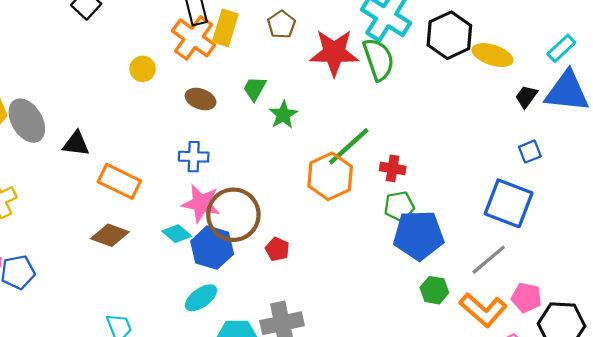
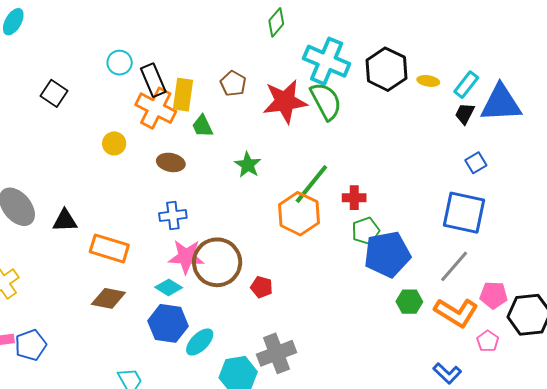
cyan rectangle: (561, 48) -> (466, 85), moved
yellow ellipse: (493, 55) -> (428, 81), size x0.6
green trapezoid: (255, 89) -> (202, 126), moved, turned -45
blue hexagon: (212, 248) -> (168, 323), moved

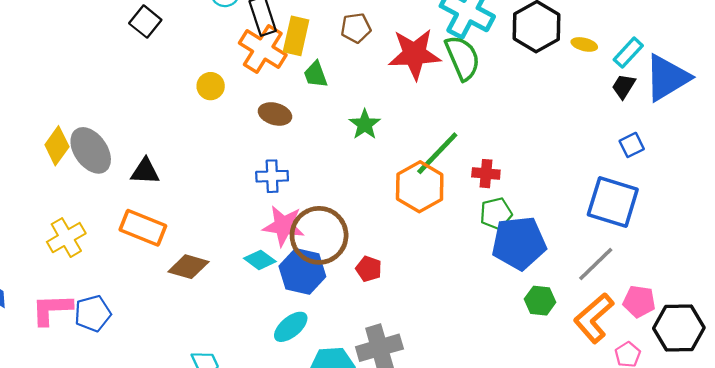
brown pentagon: (233, 84) -> (356, 28), turned 30
blue triangle: (501, 103) -> (667, 78), turned -33
orange rectangle: (109, 248) -> (143, 228), moved
orange L-shape: (456, 312) -> (594, 318), turned 102
blue hexagon: (168, 323) -> (302, 271), moved

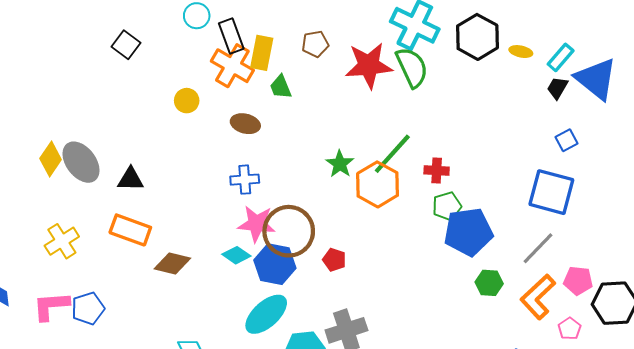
blue triangle: (667, 78) -> (596, 79), turned -48
green star: (365, 124) -> (340, 164), moved
cyan ellipse: (291, 327) -> (266, 314), size x1.4

